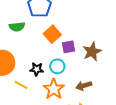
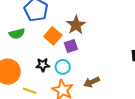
brown star: (92, 52) -> (76, 25), moved
black star: (37, 69) -> (43, 65), moved

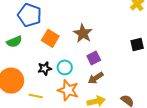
brown star: (76, 25) -> (83, 33), moved
purple square: (71, 46) -> (94, 58), moved

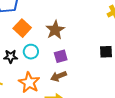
cyan circle: (65, 67) -> (31, 52), moved

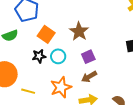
black star: (11, 56) -> (39, 56), moved
orange star: (29, 83) -> (61, 87), turned 30

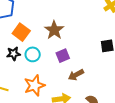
brown arrow: (89, 77) -> (76, 75), moved

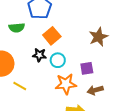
brown star: (54, 30) -> (98, 37), moved
orange star: (34, 85) -> (66, 84), moved

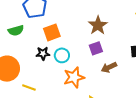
orange square: (52, 36) -> (52, 32), turned 30
purple square: (87, 68) -> (96, 48), moved
brown arrow: (95, 90) -> (109, 67), moved

